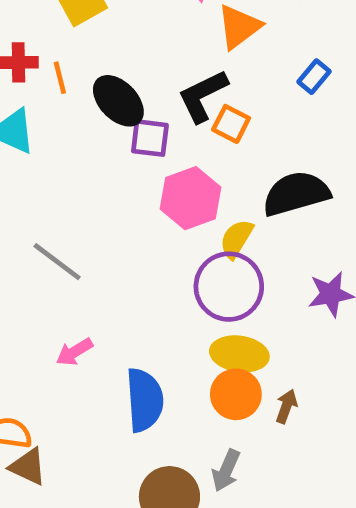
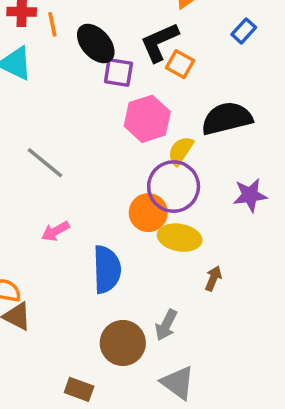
orange circle: (236, 394) -> (148, 213), moved

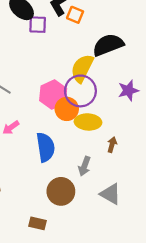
pink hexagon: (147, 119) -> (53, 95), moved
yellow semicircle: (181, 151) -> (82, 68), size x1.5
gray arrow: (166, 325) -> (84, 166), moved
gray triangle: (178, 383) -> (110, 194), moved

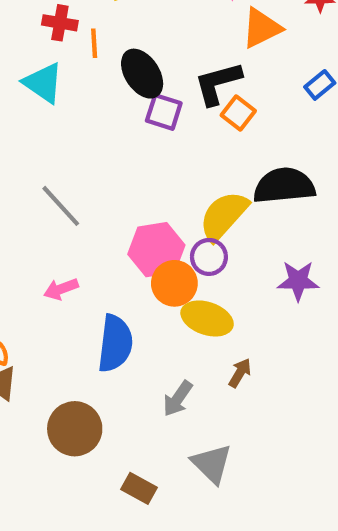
purple circle: (80, 91) -> (209, 257), size x0.6
brown circle: (61, 191) -> (75, 429), moved
brown rectangle: (37, 223) -> (139, 488), moved

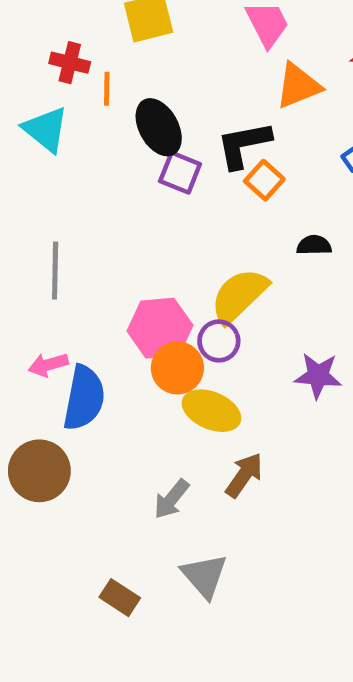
black semicircle: (284, 186) -> (314, 245), moved, size x0.5
gray line: (61, 206) -> (55, 271), turned 39
blue semicircle: (115, 343) -> (84, 398), moved
brown arrow: (240, 373) -> (244, 475), size x1.4
brown circle: (75, 429) -> (39, 471), moved

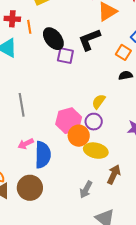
orange square: (264, 180) -> (123, 52), moved
yellow semicircle: (239, 296) -> (99, 102), size x0.6

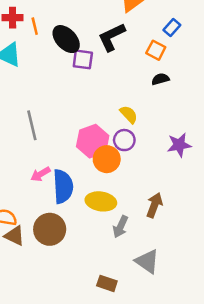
yellow semicircle: (99, 102) -> (129, 114), turned 105
yellow ellipse: (96, 151) -> (101, 201), moved

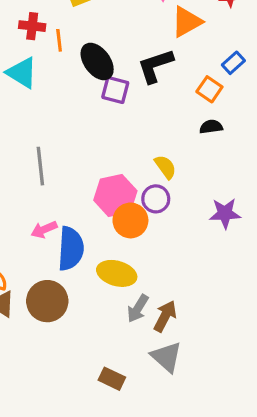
brown arrow: (154, 205) -> (165, 316), moved

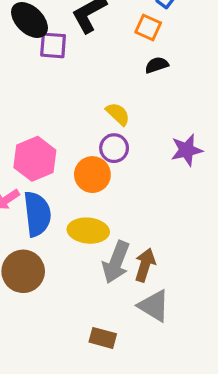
pink hexagon: (115, 195) -> (35, 159), moved
gray arrow: (138, 308) -> (116, 262), size x1.4

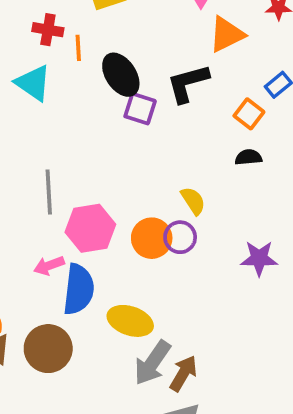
orange circle: (92, 175) -> (152, 238), moved

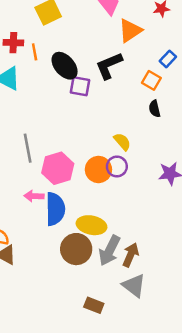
black semicircle: (248, 157) -> (155, 109), turned -91
pink arrow: (49, 266) -> (34, 196), turned 30
brown circle: (48, 349) -> (76, 249), moved

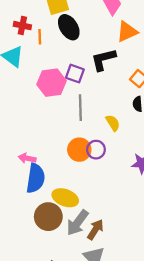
black ellipse: (65, 66) -> (69, 27), moved
yellow semicircle: (122, 142) -> (113, 123), moved
gray line: (28, 148) -> (80, 108), moved
pink hexagon: (58, 168) -> (51, 83), moved
pink arrow: (34, 196) -> (27, 158), moved

